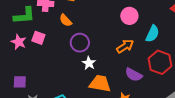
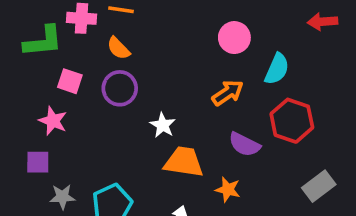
pink star: (19, 42) -> (53, 121), moved
purple circle: (80, 43) -> (120, 88), moved

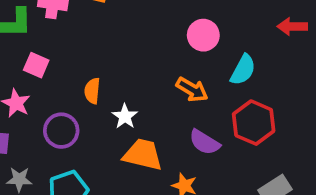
orange semicircle: (118, 48) -> (92, 91), moved, turned 45
purple circle: (120, 88) -> (61, 131), moved
orange arrow: (228, 93) -> (192, 90), turned 60

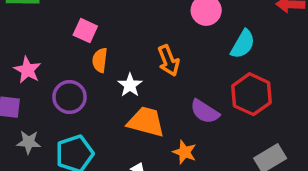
pink square: (36, 65) -> (85, 31), moved
orange arrow: (192, 90) -> (168, 61), moved, turned 36

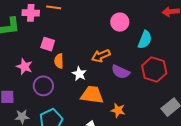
orange arrow: (168, 61) -> (101, 56), turned 96
pink star: (27, 70) -> (24, 67), moved
purple semicircle: (205, 112) -> (120, 72), moved

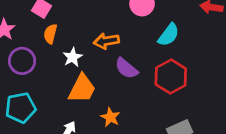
orange trapezoid: (92, 95) -> (82, 89), turned 95

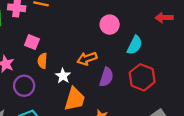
purple semicircle: (126, 68) -> (106, 77), turned -102

